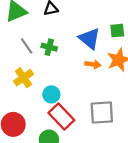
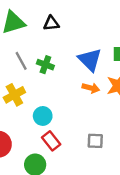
gray square: (102, 112) -> (95, 141), size x0.6
red rectangle: (61, 117) -> (51, 141), size x0.7

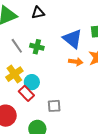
cyan circle: (43, 116) -> (32, 82), moved
red rectangle: (51, 141) -> (26, 93), moved
gray square: (95, 141) -> (54, 106), moved

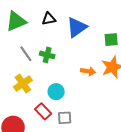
blue triangle: (73, 39) -> (77, 27), moved, turned 45
cyan circle: (32, 82) -> (56, 92), moved
red rectangle: (26, 93) -> (43, 111), moved

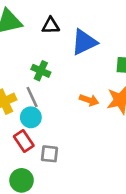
gray line: (26, 54) -> (32, 97), moved
cyan circle: (56, 92) -> (31, 117), moved

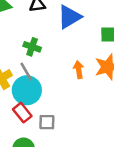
orange arrow: (89, 100) -> (79, 70), turned -112
cyan circle: (31, 117) -> (27, 90), size x1.5

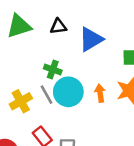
cyan circle: (27, 90) -> (68, 92), moved

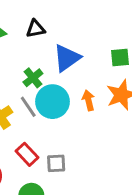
blue triangle: (91, 39) -> (67, 58), moved
green cross: (53, 70) -> (33, 78), turned 36

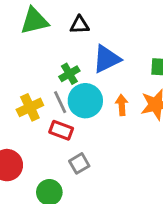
red rectangle: (27, 154) -> (61, 130), moved, turned -35
gray square: (56, 163) -> (79, 163), turned -36

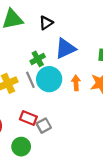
black triangle: (80, 25) -> (46, 23), turned -32
red rectangle: (61, 130) -> (28, 118), moved

